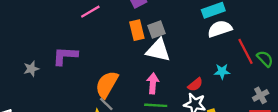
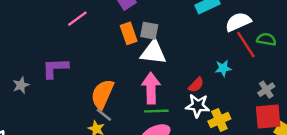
gray square: (156, 29) -> (149, 31), turned 36
white semicircle: (220, 29) -> (238, 22), moved
green semicircle: (265, 59) -> (266, 39), moved, turned -30
pink arrow: (153, 83) -> (151, 88), size x1.4

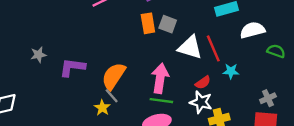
red line: (246, 45) -> (213, 48), moved
white triangle: (153, 52) -> (190, 47), moved
purple L-shape: (55, 68) -> (72, 67), moved

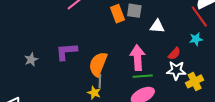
white triangle: (190, 47) -> (157, 26), size x0.7
red line: (213, 48) -> (199, 17), moved
purple L-shape: (72, 67) -> (66, 52), moved
gray line: (112, 96) -> (100, 81), turned 56

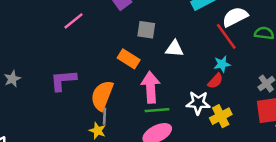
orange rectangle: (118, 14) -> (129, 59), moved, turned -36
red semicircle: (174, 54) -> (215, 81), moved
gray star: (31, 60) -> (12, 79), moved

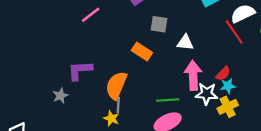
cyan star: (222, 64) -> (228, 86), moved
gray star: (12, 79) -> (60, 96), moved
pink arrow: (151, 87) -> (193, 75), moved

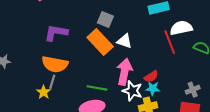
orange rectangle: (142, 51) -> (100, 42), moved, size x1.4
purple L-shape: (80, 70) -> (56, 33), moved
orange semicircle: (116, 85) -> (55, 64), turned -115

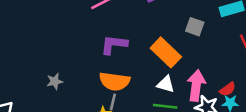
gray square: (105, 20) -> (195, 27), moved
white triangle: (124, 41) -> (166, 84), moved

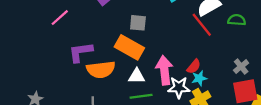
gray square: (195, 27) -> (138, 23), moved
orange semicircle: (115, 81) -> (101, 70), moved

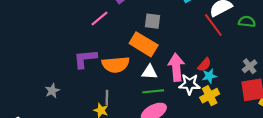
pink line: (60, 18) -> (99, 18), moved
purple L-shape: (81, 52) -> (85, 59), moved

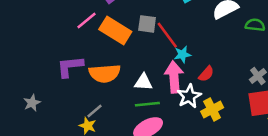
red line: (213, 25) -> (167, 35), moved
orange rectangle: (144, 44) -> (115, 31), moved
cyan star: (209, 76) -> (182, 54), moved
white star: (190, 84) -> (189, 96), turned -30
gray line: (107, 98) -> (94, 111), turned 48

